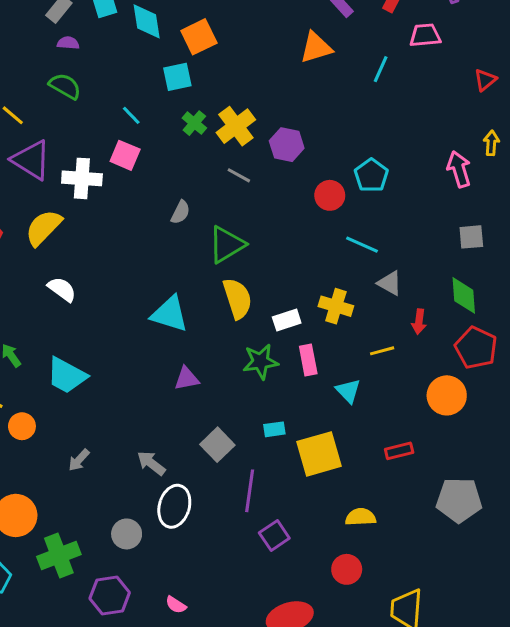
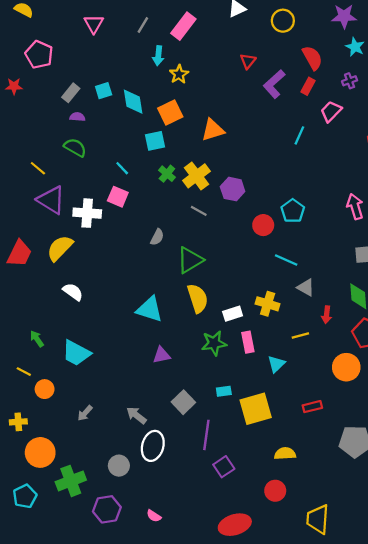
pink trapezoid: (425, 35) -> (331, 111), turned -40
orange triangle: (316, 48) -> (213, 130), moved
cyan triangle: (348, 391) -> (276, 364), turned 30

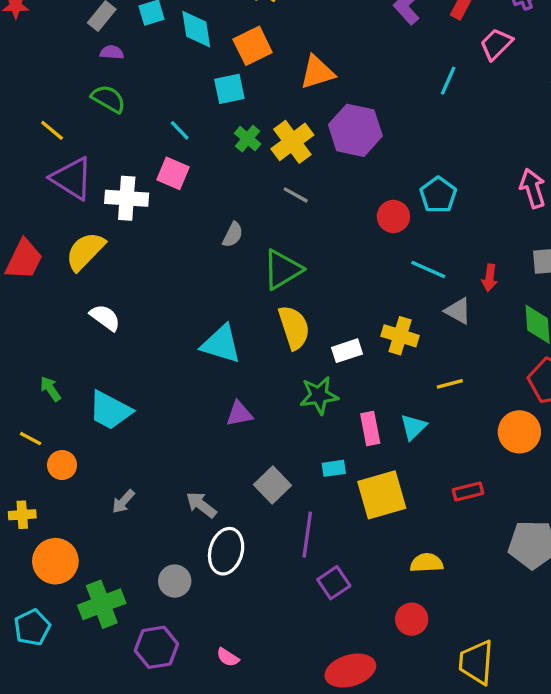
purple hexagon: (233, 189) -> (355, 130), moved, size x1.4
red arrow: (327, 315) -> (490, 278), moved
pink rectangle: (248, 342) -> (370, 429), moved

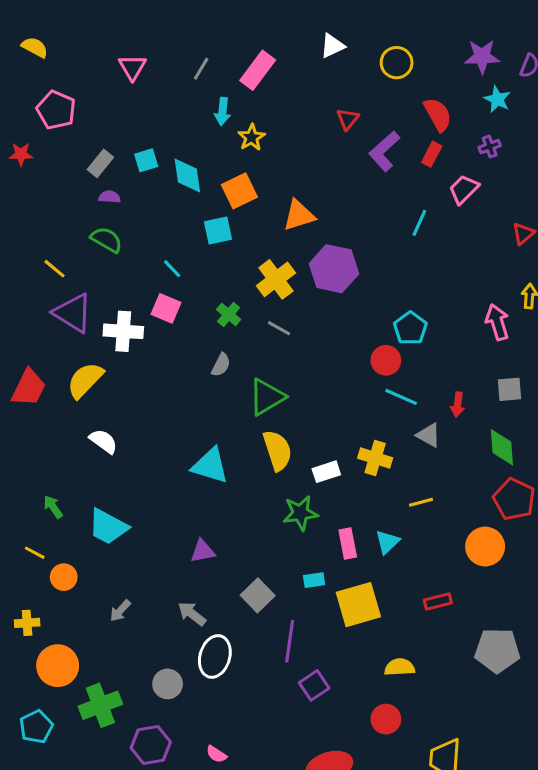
green cross: (248, 139) -> (229, 314), moved
red circle: (393, 216) -> (386, 360), moved
purple triangle: (239, 414) -> (203, 551), moved

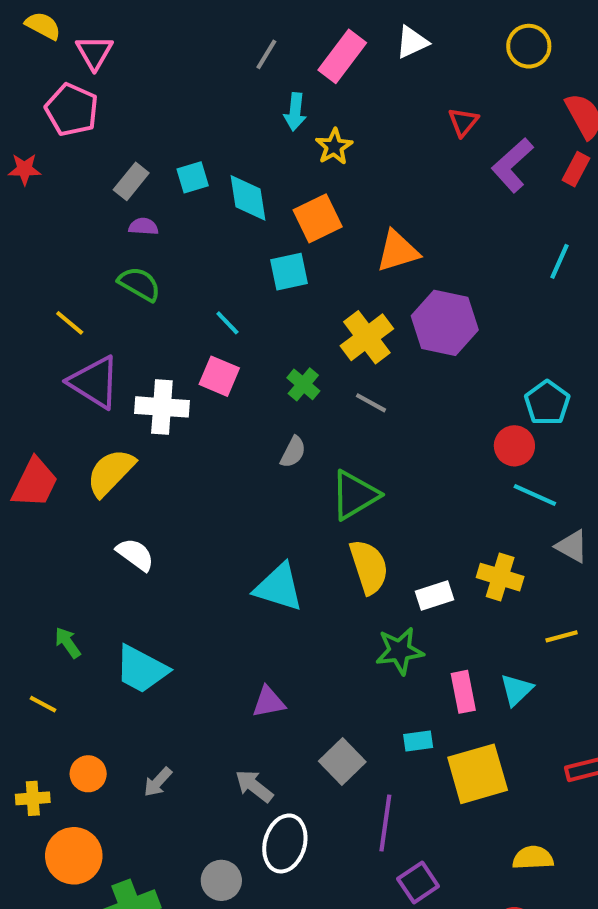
white triangle: (332, 46) -> (412, 42), moved
pink triangle: (132, 67) -> (94, 52), moved
orange circle: (64, 577) -> (88, 774), moved

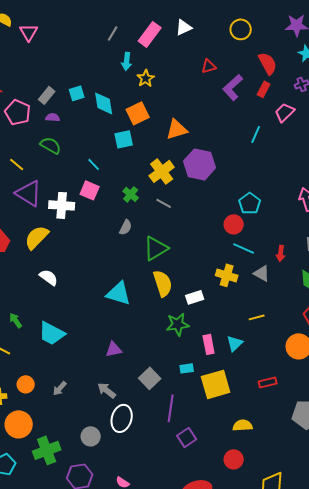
pink pentagon: (72, 110) -> (18, 112), moved
red triangle: (463, 122) -> (209, 66), turned 35
yellow cross: (500, 577) -> (227, 275), moved

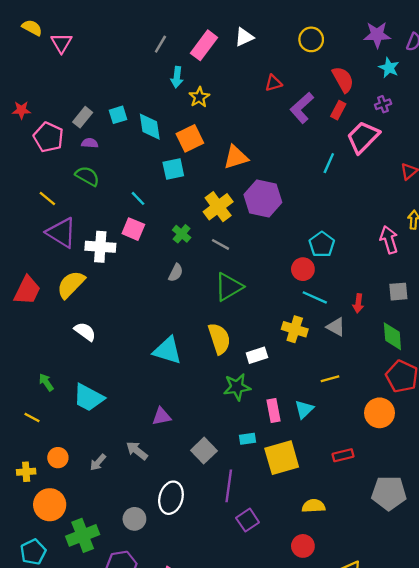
pink trapezoid: (285, 112) -> (363, 137), size x1.4
green triangle: (156, 248) -> (229, 287), moved
gray arrow: (107, 390) -> (137, 451), moved

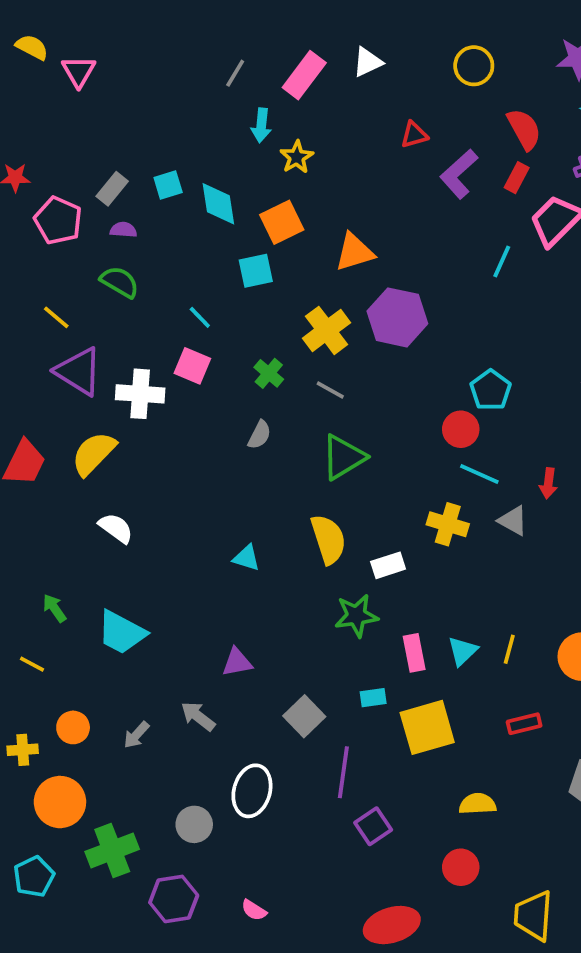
cyan triangle: (167, 350) -> (246, 558), size x0.6
yellow line: (330, 379) -> (509, 649), moved, turned -60

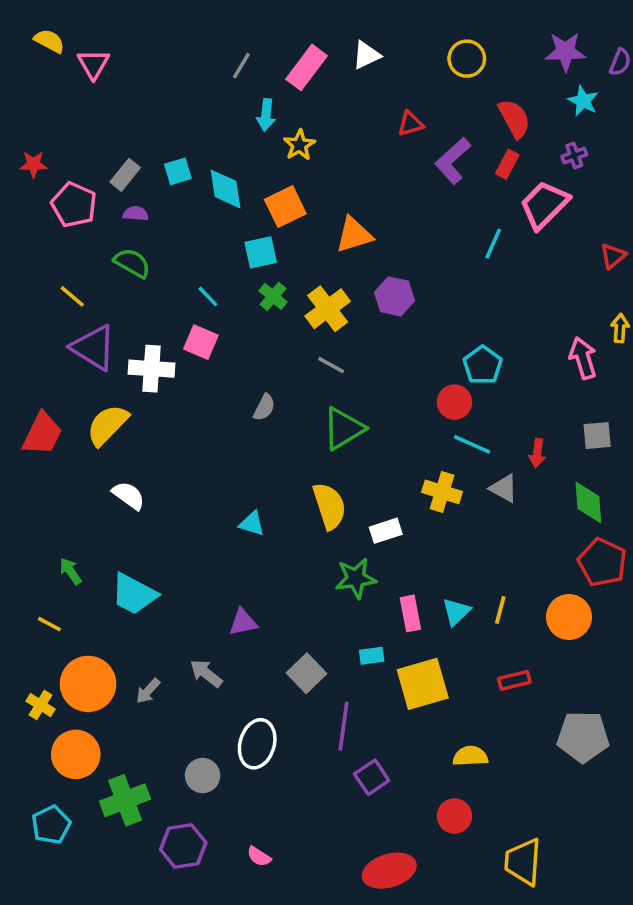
purple hexagon: (397, 317) -> (395, 296), size x0.7
green cross: (269, 373) -> (273, 296), moved
orange circle: (73, 727) -> (88, 684), size x1.8
yellow cross: (23, 750) -> (41, 705), turned 36

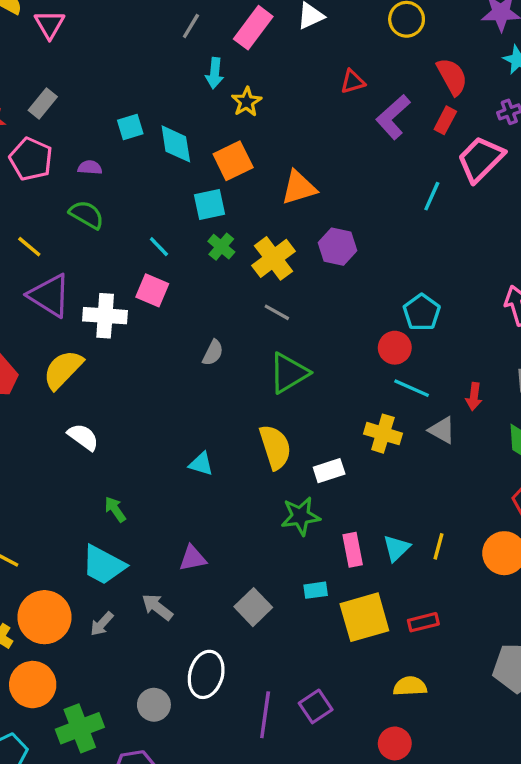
gray rectangle: (125, 175) -> (43, 103), moved
green arrow: (70, 571) -> (115, 509), moved
cyan trapezoid: (134, 594) -> (103, 565), moved
red rectangle: (514, 680) -> (423, 622), moved
purple line: (343, 726) -> (265, 715), moved

